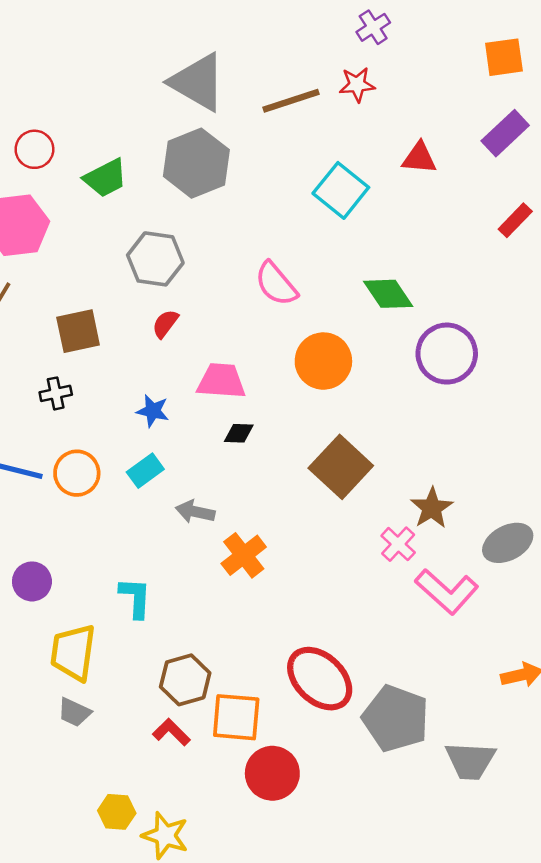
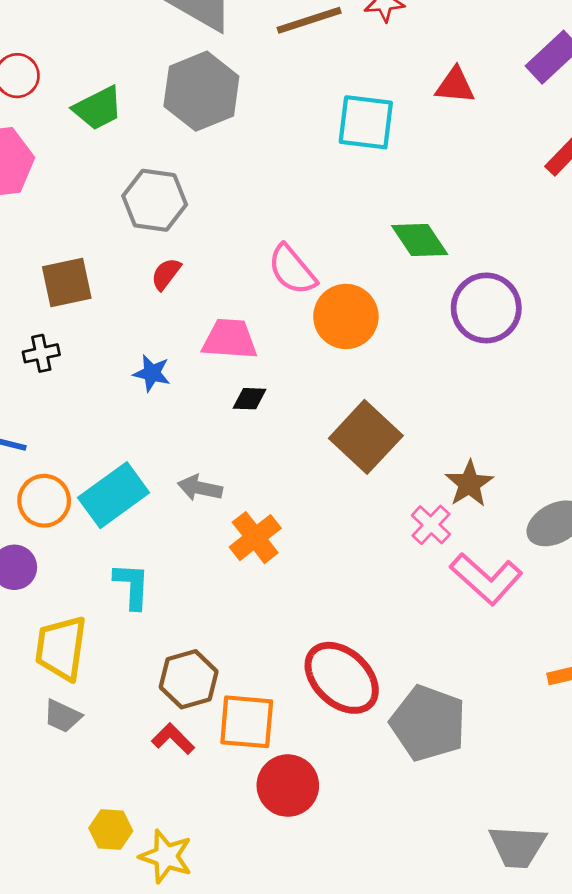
cyan square: (341, 190) -> (366, 122), turned -32
pink semicircle: (276, 284) -> (292, 270), moved
cyan rectangle: (145, 471) -> (114, 495), moved, size x1.6
orange circle: (77, 473) -> (44, 501), moved
gray trapezoid: (470, 761) -> (517, 846), moved

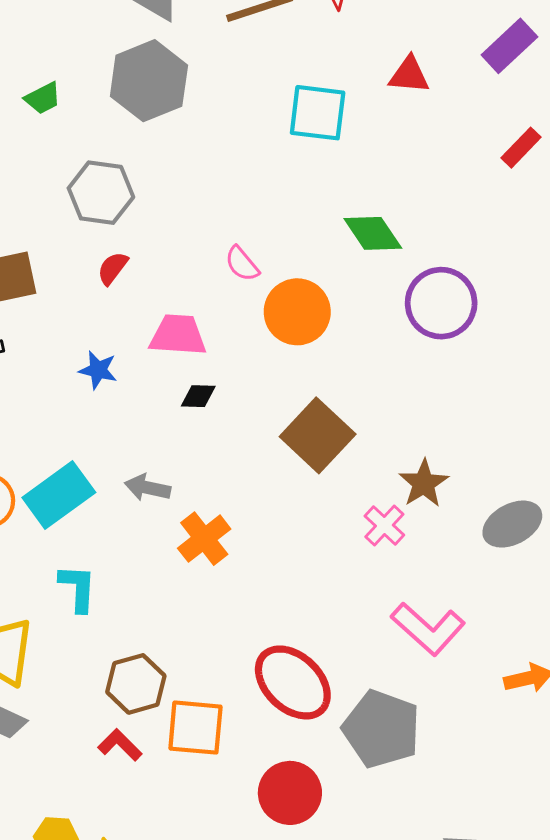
green trapezoid: (98, 108) -> (43, 98), size x0.7
pink semicircle: (292, 270) -> (242, 264), size x0.7
pink L-shape: (486, 579) -> (428, 629), moved
red circle: (288, 786) -> (290, 793), moved

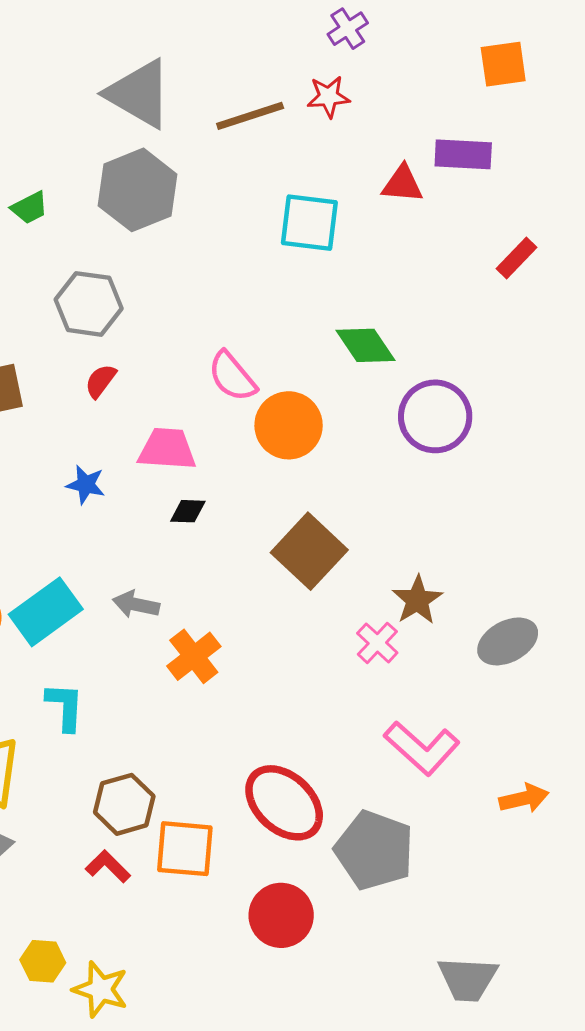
purple rectangle: (509, 46) -> (463, 154), moved, turned 46
pink semicircle: (242, 264) -> (232, 376), size x1.4

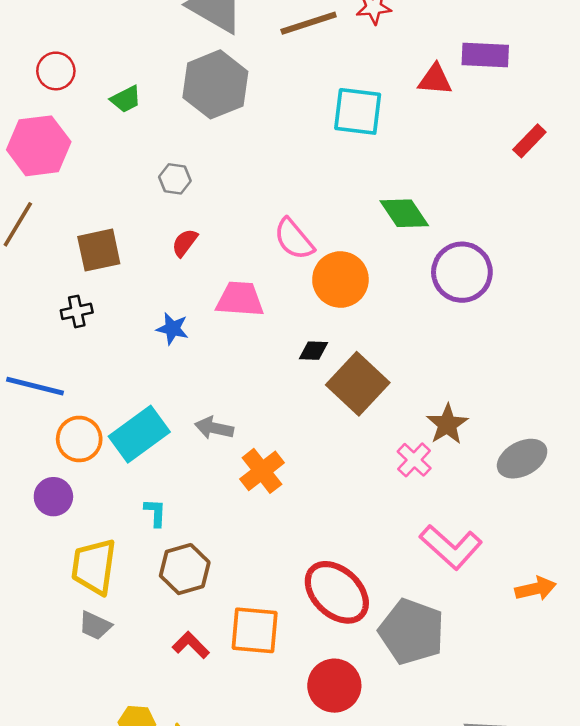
gray hexagon: (89, 304) -> (175, 179), size x0.6
black diamond: (188, 511) -> (313, 351), moved
cyan L-shape: (65, 707) -> (155, 513), size x0.7
brown hexagon: (124, 804) -> (185, 569), moved

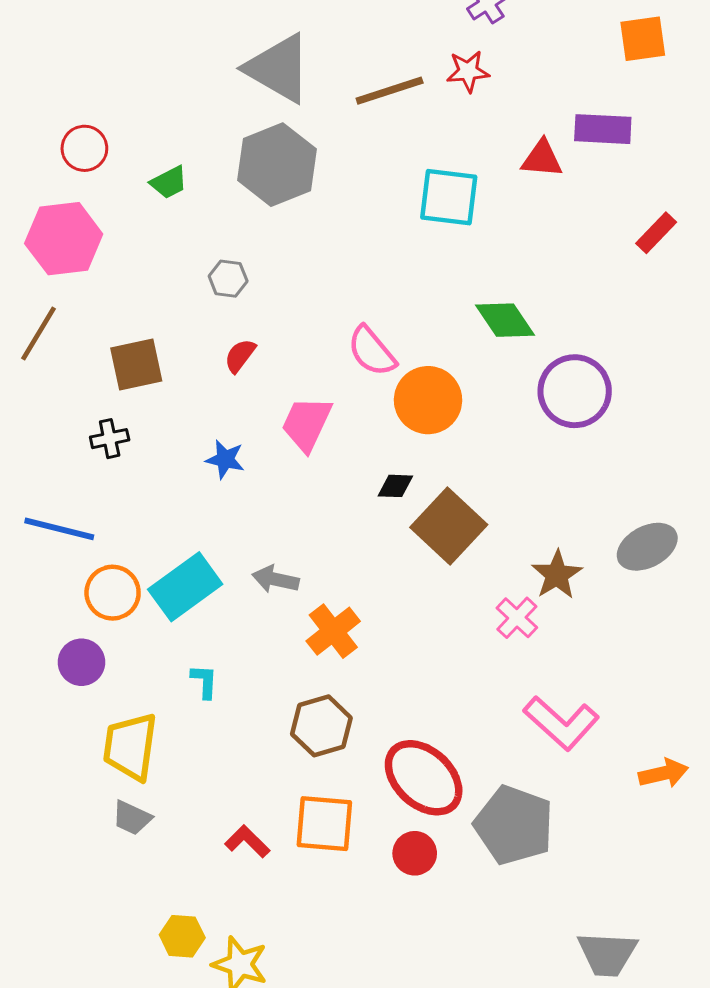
pink trapezoid: (240, 299) -> (307, 424), turned -69
gray ellipse: (522, 459) -> (647, 547), moved
brown hexagon: (185, 569) -> (321, 726), moved
red circle: (334, 686) -> (415, 853), moved, size x0.7

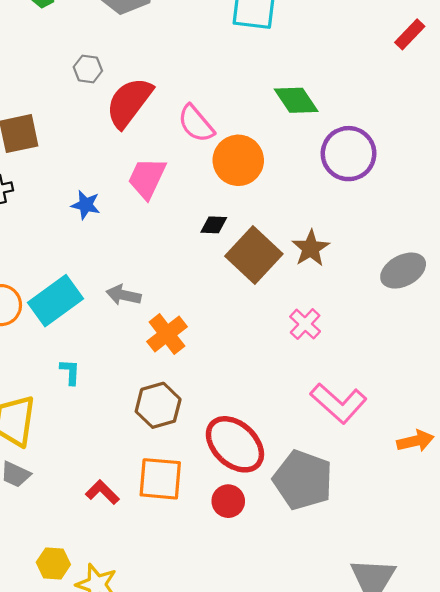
red semicircle: (240, 356) -> (129, 102), moved, size x2.0
brown star: (557, 575) -> (311, 248), moved

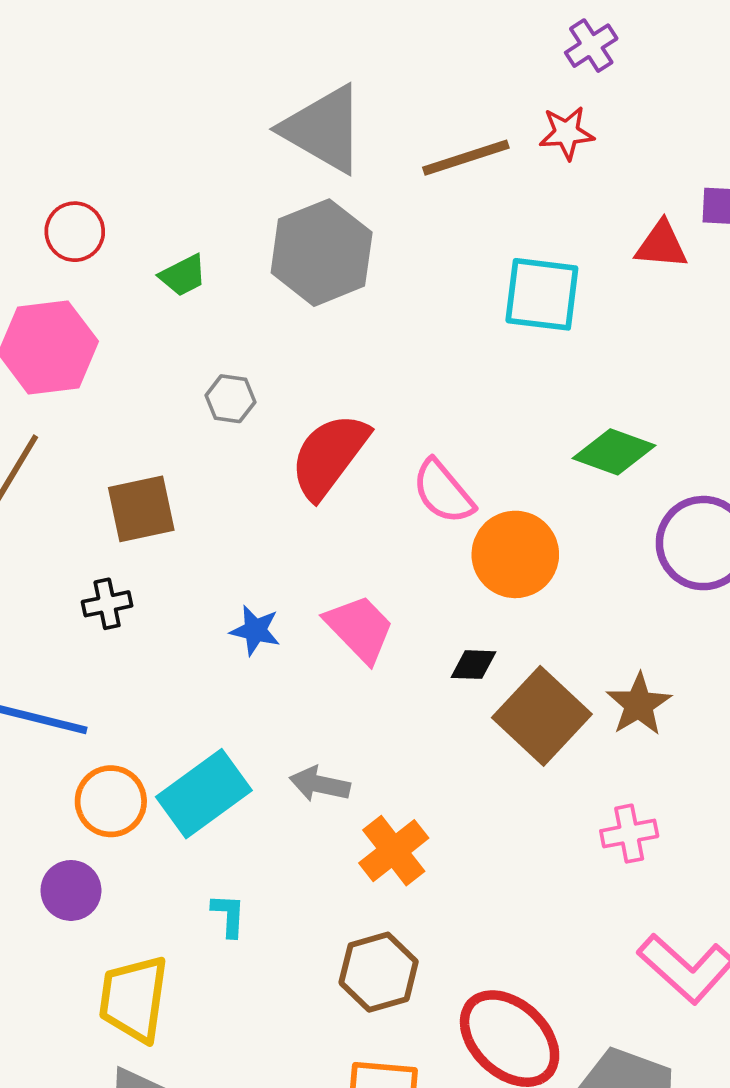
gray hexagon: (88, 69) -> (230, 399), moved
green diamond: (296, 100) -> (614, 452), turned -36
pink trapezoid: (147, 178) -> (360, 628), moved, turned 111
pink cross: (305, 324) -> (629, 834), turned 36

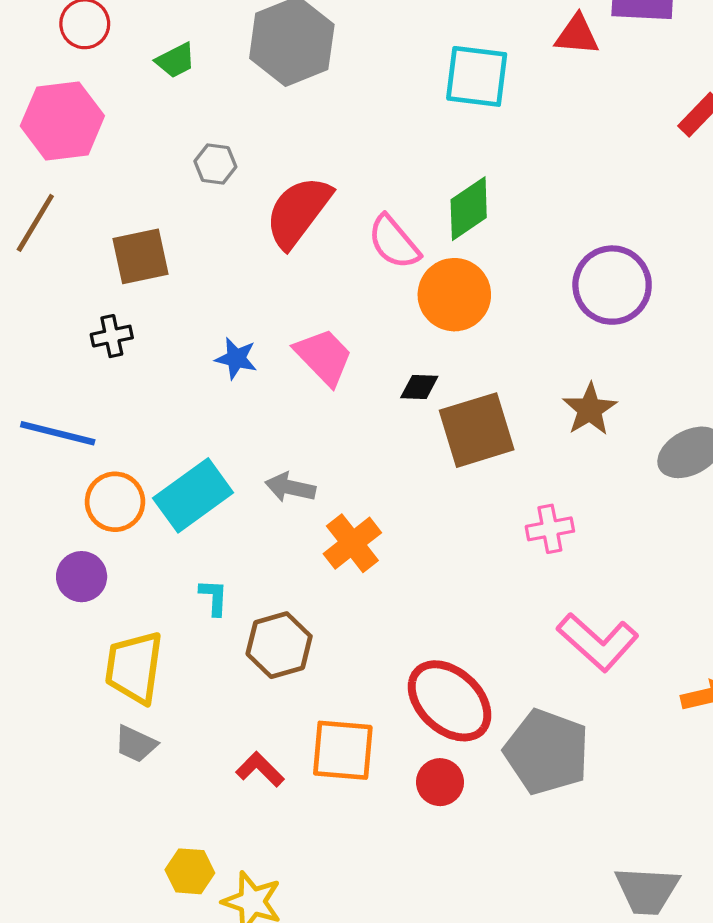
green diamond: (614, 452) -> (469, 209), moved, turned -54
brown star: (639, 704) -> (590, 409), moved
brown square: (542, 716) -> (477, 430), turned 30
brown hexagon: (379, 972) -> (279, 645), moved

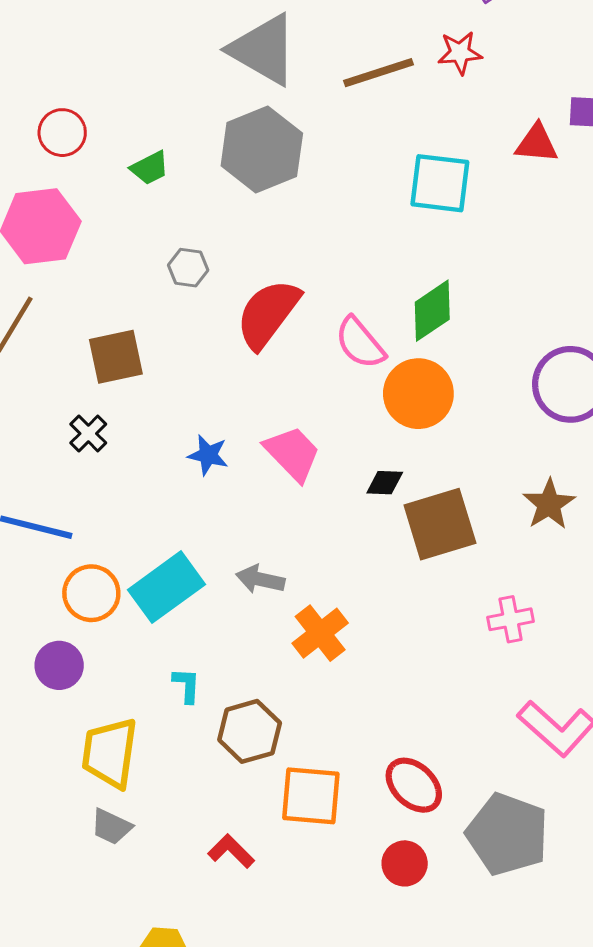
black cross: (112, 336) -> (88, 434), turned -33
red ellipse: (450, 701) -> (414, 785), size x0.7
orange square: (343, 750) -> (311, 796), moved

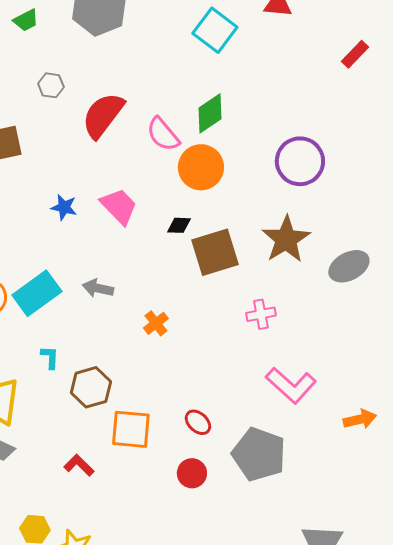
cyan square: (440, 183) -> (215, 30), turned 30
brown star: (549, 504) -> (286, 239), size x1.4
orange cross: (320, 633) -> (156, 323), moved, size x0.7
red ellipse: (414, 785) -> (198, 422), size x0.7

